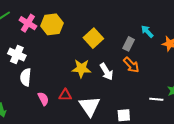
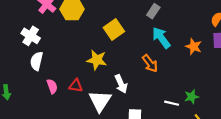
cyan arrow: (147, 31) -> (161, 38), moved, size x1.5
gray rectangle: (129, 44) -> (153, 11), moved
white arrow: (106, 72) -> (121, 84), moved

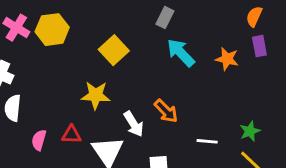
orange arrow: (150, 63) -> (166, 111), moved
pink semicircle: (52, 86) -> (39, 140), turned -136
green star: (192, 97) -> (250, 131), moved

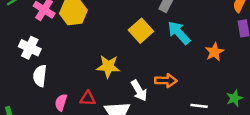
yellow square: (114, 50) -> (141, 31), moved
orange star: (227, 59) -> (214, 52), moved, turned 30
orange arrow: (166, 111) -> (166, 81), turned -45

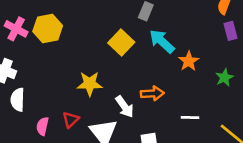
orange star: (214, 52) -> (189, 61), moved
red triangle: (88, 98) -> (71, 120), turned -42
green star: (234, 98) -> (224, 77), moved

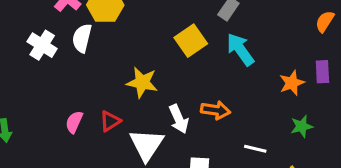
purple rectangle: (230, 31) -> (322, 72), moved
orange star: (189, 61) -> (292, 83), moved
green star: (224, 77) -> (302, 126), moved
white semicircle: (18, 100) -> (82, 38), moved

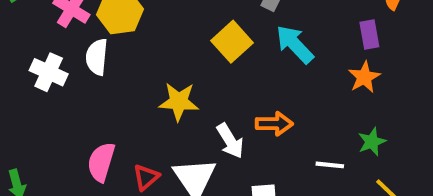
purple rectangle: (322, 72) -> (369, 35), moved
red triangle: (110, 121) -> (146, 177), moved
pink semicircle: (74, 122) -> (101, 162), size x1.4
green star: (302, 126) -> (372, 142), moved

